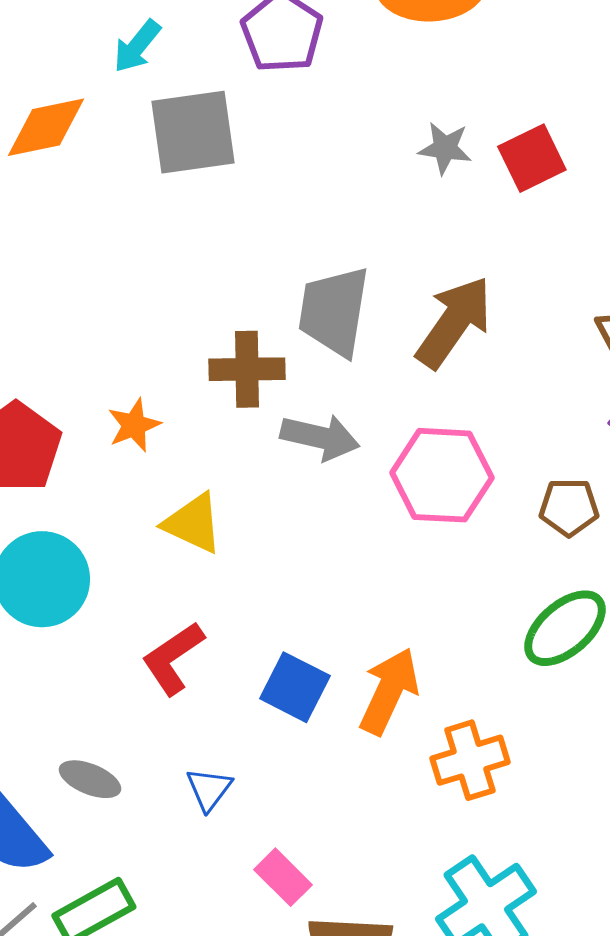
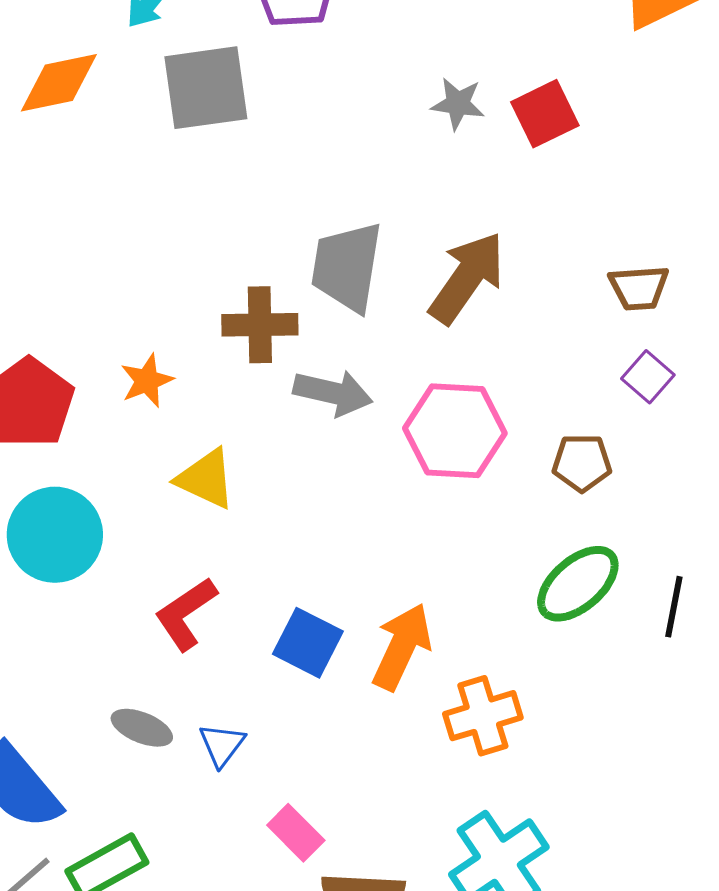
gray ellipse: (90, 779) -> (142, 728), moved

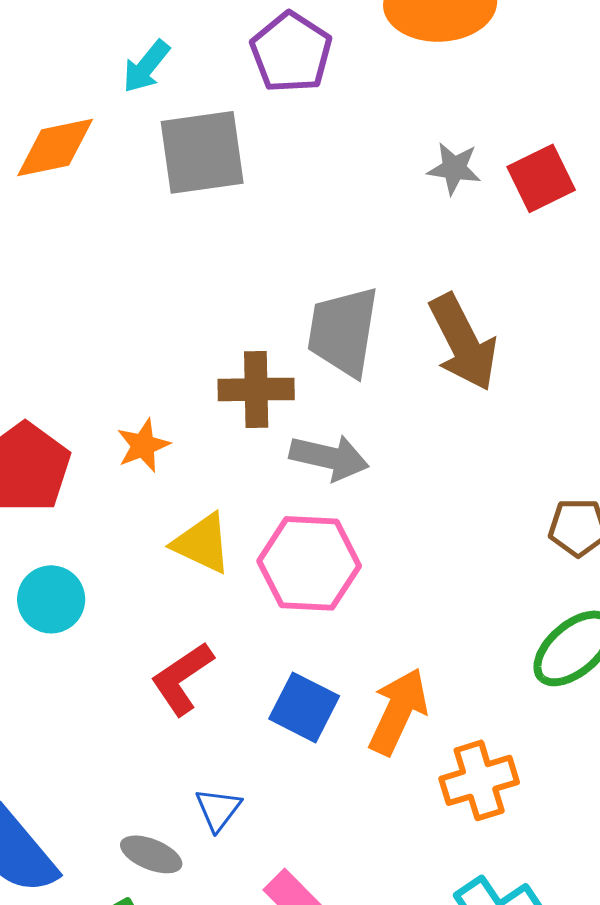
brown arrow: (467, 278) -> (463, 342), turned 118
pink hexagon: (455, 431) -> (309, 563), moved
cyan circle: (55, 535) -> (51, 599), size x0.7
gray ellipse: (142, 728) -> (151, 854), moved

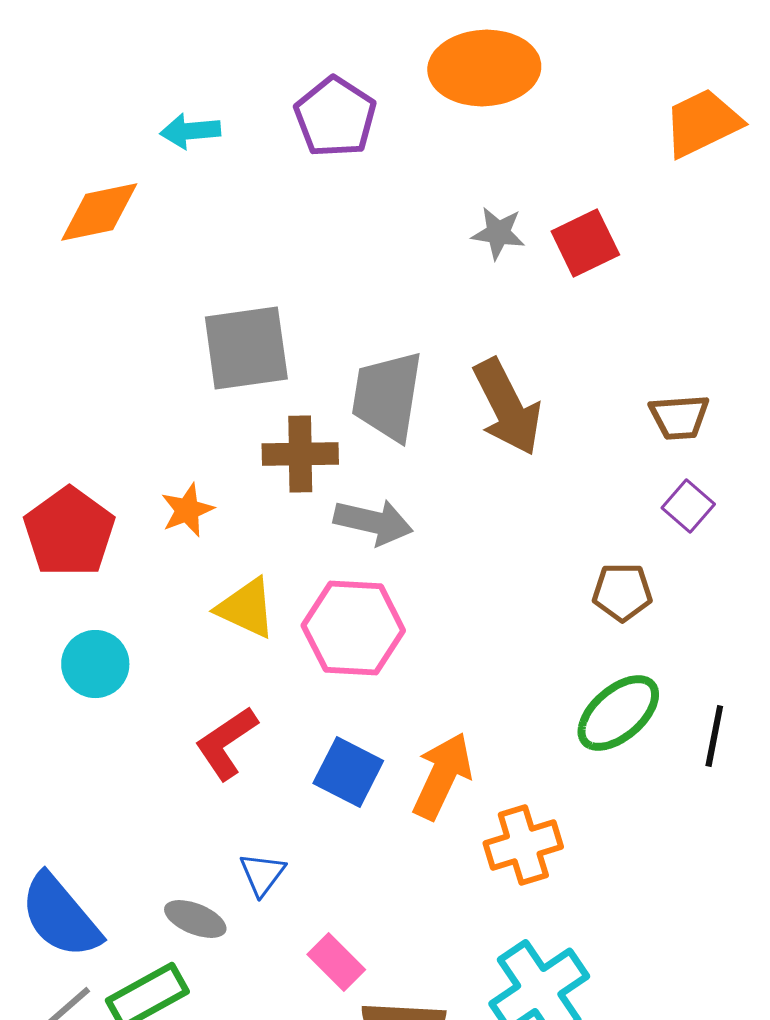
cyan arrow: (146, 66) -> (190, 131), turned 46
gray square: (202, 152) -> (246, 348), moved

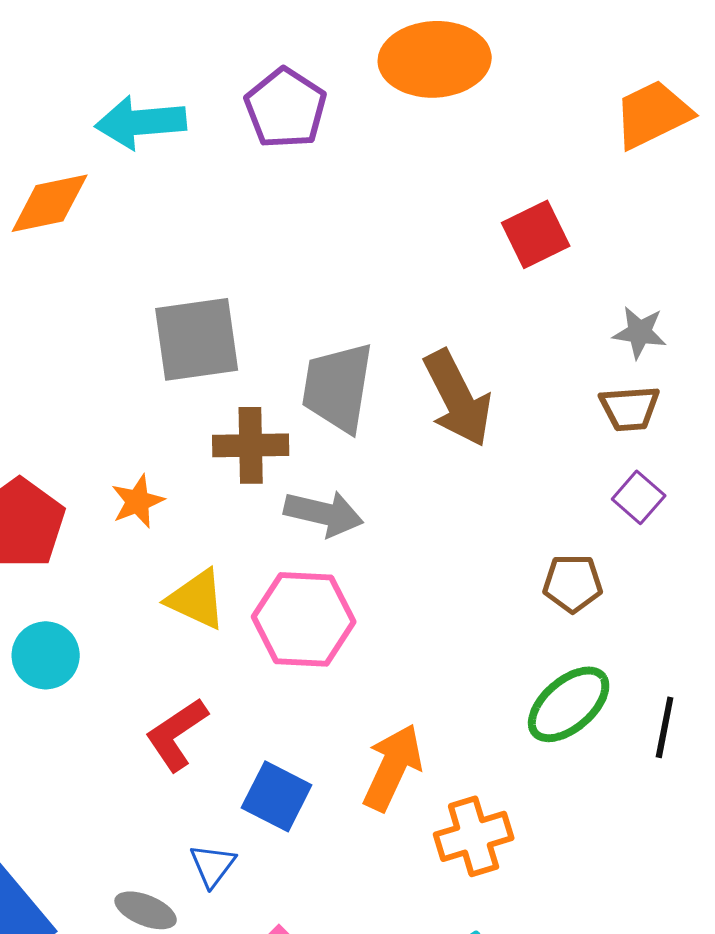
cyan arrow: (190, 131) -> (141, 122), size x1.5
gray star: (498, 233) -> (640, 332), moved
blue square: (348, 772) -> (277, 796), moved

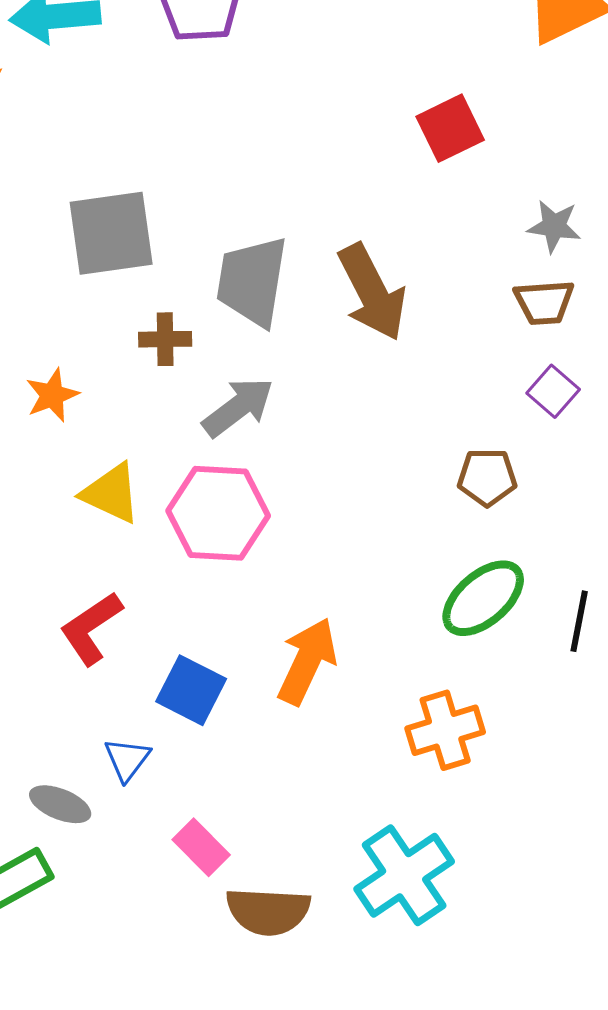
brown cross: (251, 445) -> (165, 339), size x0.7
gray arrow: (324, 513) -> (238, 407), turned -50
orange cross: (474, 836) -> (445, 730), moved

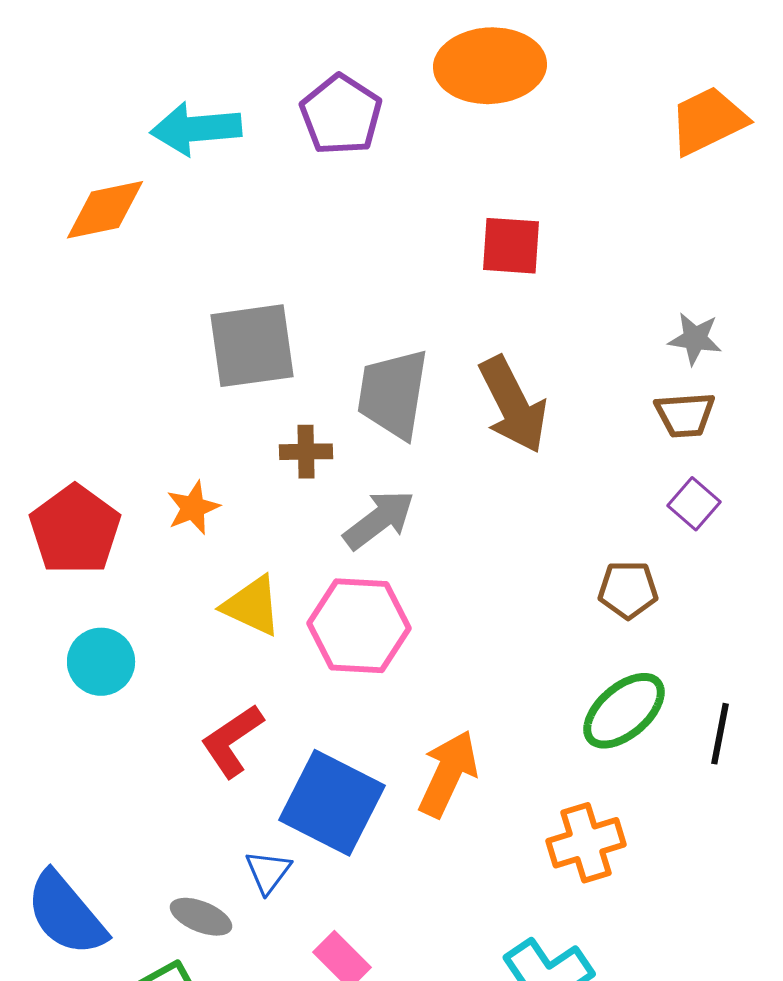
red square: (450, 128) -> (511, 246), moved, turned 30
blue square: (191, 690) -> (332, 803), size x1.5

